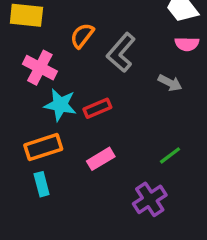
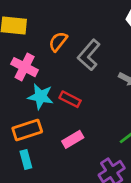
red rectangle: (97, 108) -> (70, 99), turned 50

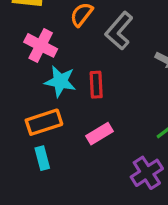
red rectangle: (70, 99) -> (96, 85), turned 60

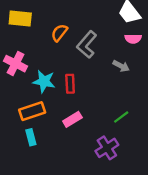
pink cross: (41, 45) -> (15, 64), moved

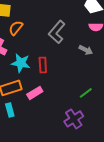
orange semicircle: (59, 33) -> (16, 28), moved
pink rectangle: (72, 119) -> (35, 93), moved

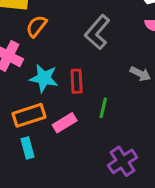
gray arrow: (86, 50) -> (140, 74), moved
green line: (86, 93) -> (103, 108), moved, turned -40

